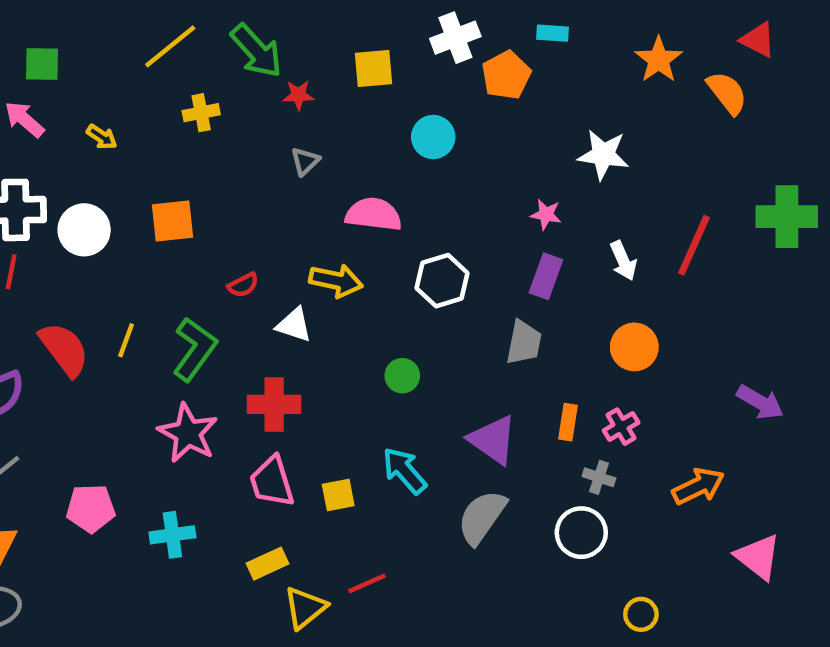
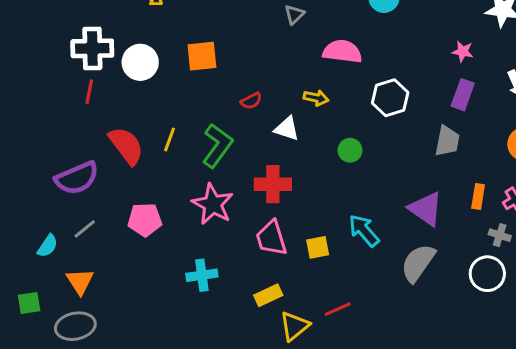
yellow arrow: (336, 281) -> (316, 98), size x0.7
green circle: (402, 376) -> (350, 150), moved
pink pentagon: (91, 508) -> (145, 220), moved

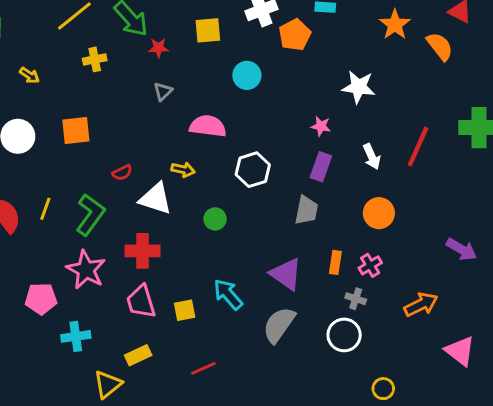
white triangle: (287, 129) -> (156, 199), size x1.4
pink pentagon: (145, 220) -> (41, 299), moved
yellow triangle: (294, 326) -> (108, 384), moved

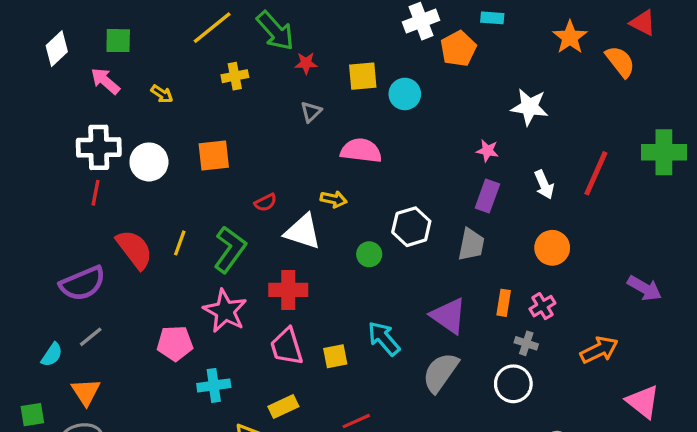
yellow square: (208, 30) -> (363, 76), moved
white hexagon: (253, 170) -> (411, 227), moved

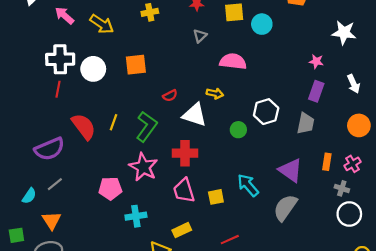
yellow arrow: (162, 94) -> (102, 24), size x1.6
white circle: (513, 384) -> (349, 214), moved

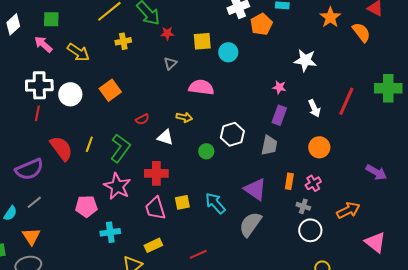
orange square: (136, 65) -> (110, 90), turned -30
white triangle: (195, 115) -> (165, 137), size x0.7
yellow square: (216, 197) -> (182, 202), moved

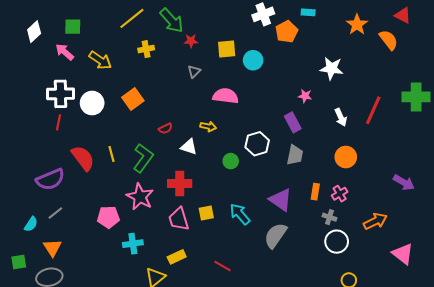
purple rectangle: (279, 115) -> (293, 122), moved, turned -48
yellow line: (89, 144) -> (111, 154), turned -35
red line: (198, 254) -> (223, 266), turned 54

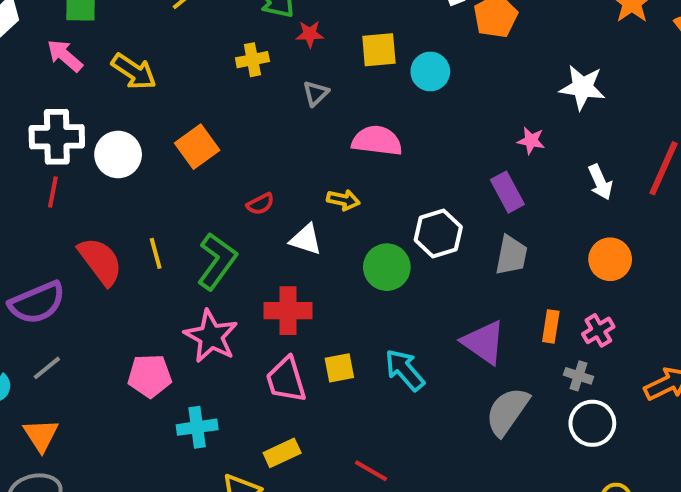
yellow cross: (146, 49) -> (252, 60), moved
green circle: (231, 161) -> (387, 267), size x1.5
gray semicircle: (275, 235) -> (507, 411), moved

